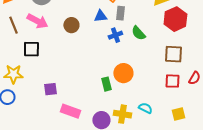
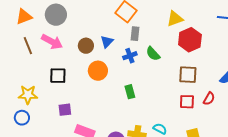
blue triangle: (100, 16) -> (107, 42), moved, turned -40
black square: (31, 49) -> (58, 76), moved
orange circle: (123, 73) -> (98, 71), moved
green rectangle: (106, 84) -> (130, 92), moved

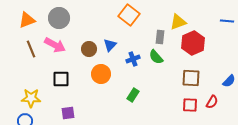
gray rectangle: (135, 34) -> (160, 37), moved
green rectangle: (130, 92) -> (133, 95), turned 48

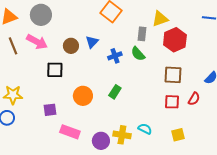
orange circle: (101, 74) -> (83, 96), moved
black square: (61, 79) -> (55, 70), moved

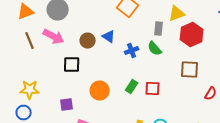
blue triangle: (92, 42) -> (109, 36), turned -40
red square: (172, 102) -> (153, 88), moved

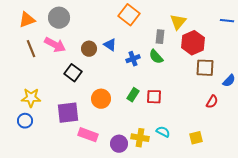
yellow triangle: (177, 14) -> (178, 22), turned -30
black square: (72, 64) -> (73, 73), turned 36
brown square: (190, 70) -> (205, 68), moved
purple square: (67, 104) -> (68, 113), size x1.6

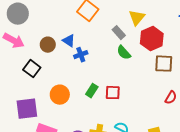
gray rectangle: (160, 37) -> (119, 33), turned -48
green semicircle: (156, 57) -> (124, 53), moved
blue cross: (133, 59) -> (81, 55), moved

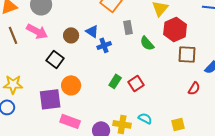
gray rectangle: (119, 33) -> (128, 27), moved, turned 32
red square: (113, 93) -> (136, 83), turned -35
orange circle: (60, 95) -> (71, 85), moved

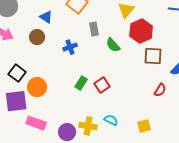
blue triangle: (92, 31) -> (46, 17), moved
black square: (55, 59) -> (17, 73), moved

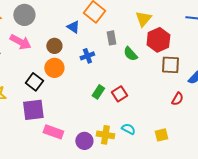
blue triangle: (46, 17) -> (73, 27), moved
orange circle: (37, 87) -> (54, 68), moved

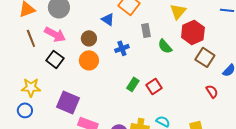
brown square: (170, 65) -> (205, 57), turned 30
black square: (34, 82) -> (55, 59), moved
red semicircle: (177, 99) -> (212, 91), turned -64
purple square: (33, 110) -> (68, 102), turned 30

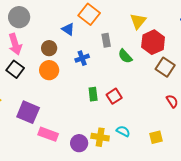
pink arrow: (55, 34) -> (15, 44), turned 45
green rectangle: (133, 84) -> (93, 94), turned -40

